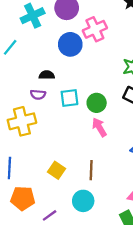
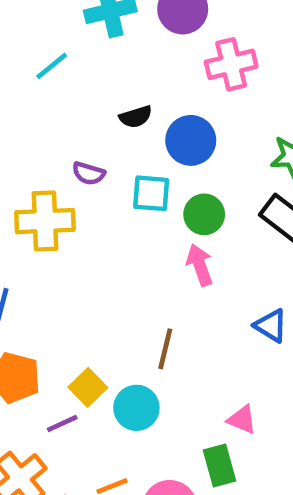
blue circle: (70, 44) -> (191, 140), moved
black semicircle: (47, 75) -> (136, 117), moved, turned 152
yellow square: (57, 170) -> (88, 387), moved

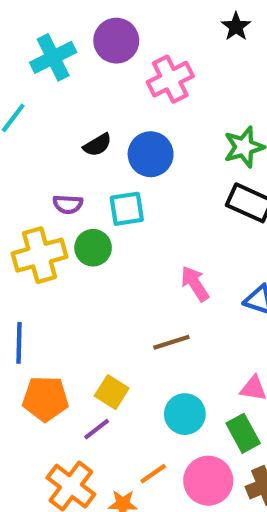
green circle: (204, 214) -> (93, 248), moved
pink arrow: (200, 265) -> (195, 284), moved
brown line: (165, 349) -> (171, 342), turned 72
cyan circle: (136, 408) -> (185, 414), moved

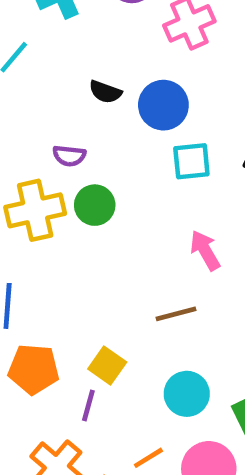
black semicircle: (97, 145) -> (105, 92), turned 48
cyan square: (127, 209) -> (191, 161), moved
purple line: (97, 429) -> (88, 406), turned -40

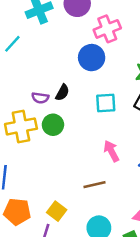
black semicircle: (105, 92) -> (62, 93), moved, turned -84
blue circle: (163, 105) -> (92, 58), moved

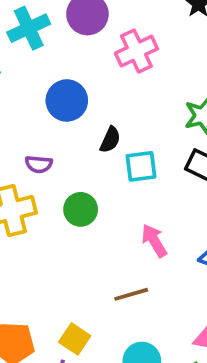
blue circle: (92, 58) -> (67, 100), moved
black semicircle: (62, 93) -> (110, 140), moved
green circle: (53, 125) -> (81, 209), moved

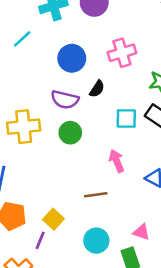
pink cross: (136, 51) -> (122, 53), moved
purple semicircle: (39, 164) -> (65, 100), moved, size x1.5
cyan square: (141, 166) -> (126, 118), moved

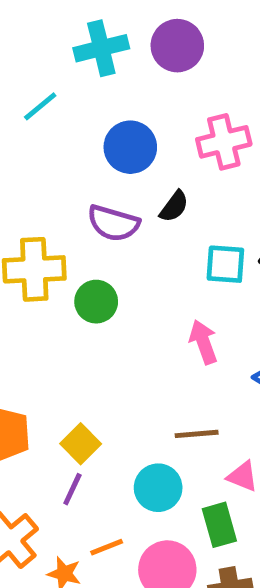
green circle: (70, 133) -> (96, 302), moved
brown line: (96, 195) -> (197, 434), moved
purple line: (40, 240) -> (72, 489), moved

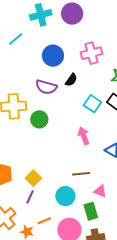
cyan square: (225, 264) -> (93, 104), turned 30

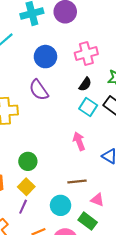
black semicircle: (71, 80) -> (85, 84), moved
purple semicircle: (46, 87) -> (39, 90), turned 40
green circle: (39, 119) -> (28, 161), moved
green rectangle: (91, 211) -> (88, 221), turned -36

